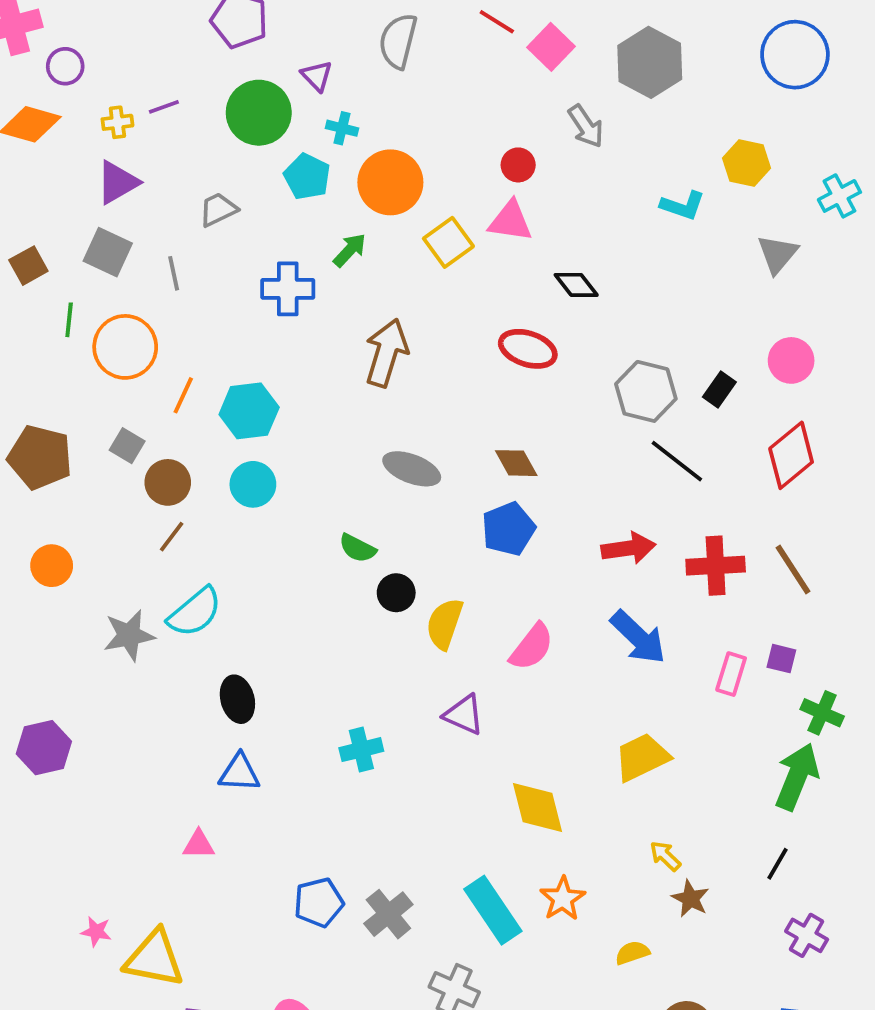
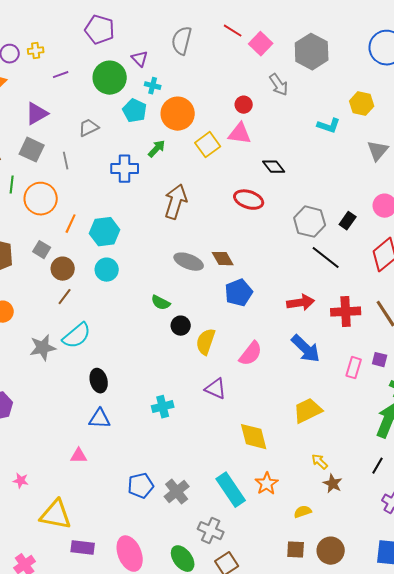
yellow cross: (117, 122) -> (36, 51), moved
brown diamond: (516, 463) -> (223, 259), moved
pink star: (96, 931) -> (21, 481), moved

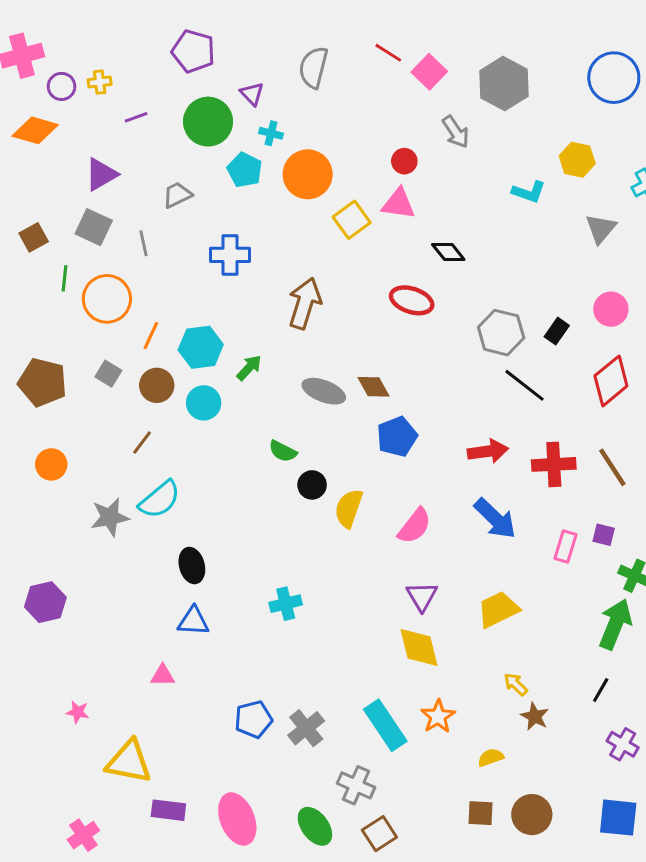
green arrow: (157, 149) -> (249, 368), moved
brown circle: (63, 269) -> (157, 385), moved
purple triangle: (216, 389) -> (422, 596), moved, turned 35

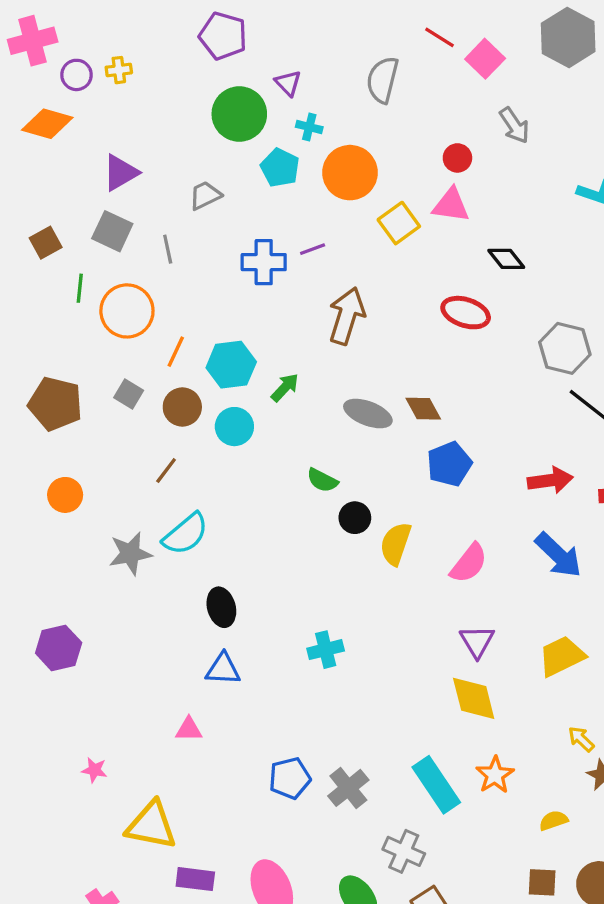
gray semicircle: (313, 67) -> (383, 80), moved
gray hexagon: (504, 84) -> (568, 37), moved
purple line: (136, 117) -> (313, 249), moved

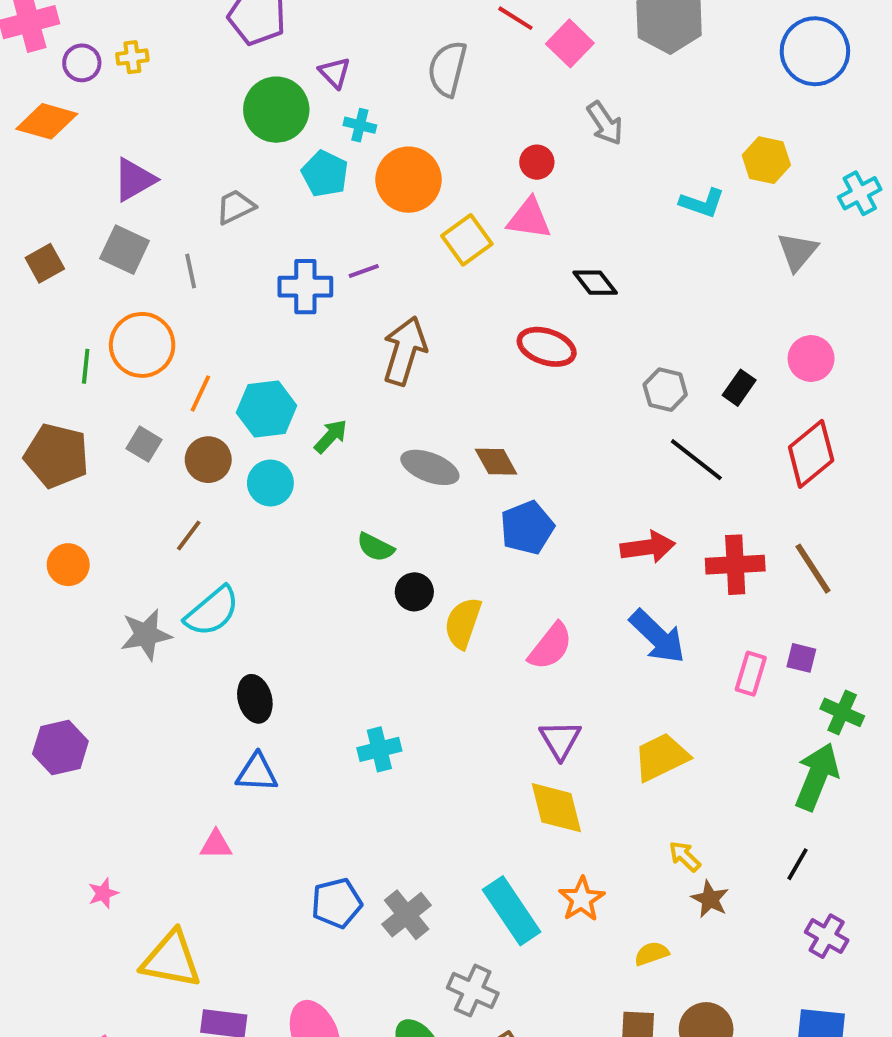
green line: (80, 288) -> (86, 366), moved
gray hexagon: (565, 348) -> (665, 390), size x0.7
pink star: (94, 770) -> (103, 893), turned -30

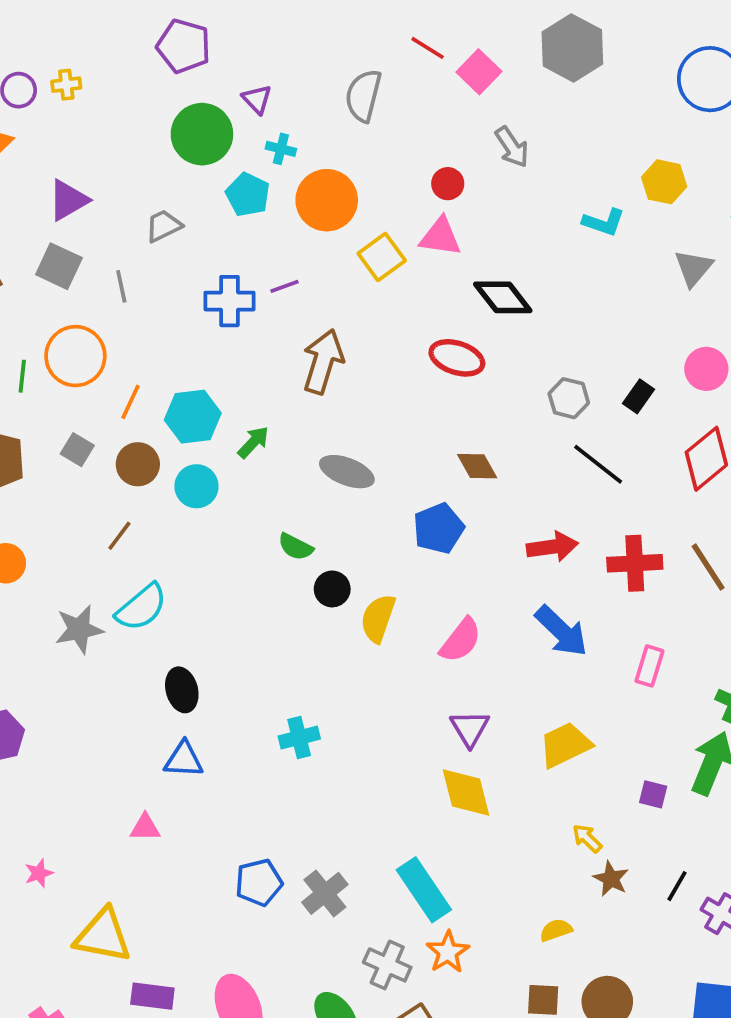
black diamond: (595, 283) -> (503, 297), size x1.4
brown diamond: (496, 462) -> (477, 466), moved
purple square: (801, 658) -> (653, 794), moved
black line: (797, 864) -> (677, 886), moved
orange star: (582, 899) -> (448, 952), moved

